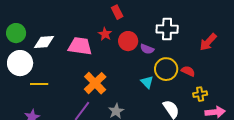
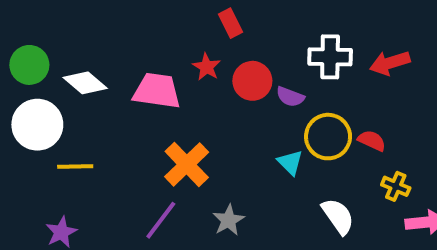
white diamond: (44, 42) -> (85, 83), turned 45
red arrow: (208, 42) -> (390, 63), moved, turned 30
yellow cross: (200, 94) -> (396, 186), turned 32

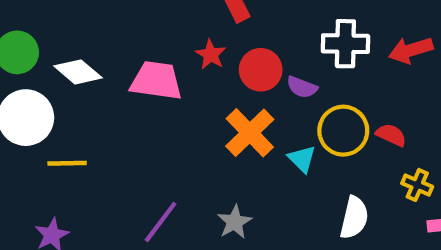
orange cross: (187, 164) -> (250, 133), moved
white semicircle: (338, 216) -> (354, 218), turned 48

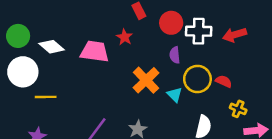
red circle: (261, 70) -> (171, 23), moved
purple semicircle: (302, 87) -> (175, 55), turned 63

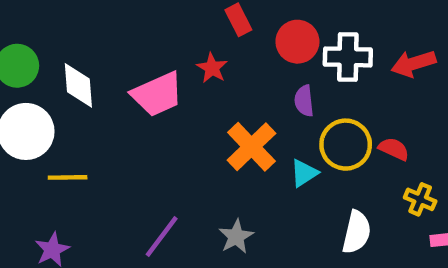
white diamond: (52, 47) -> (78, 85), turned 45
pink trapezoid: (95, 51) -> (157, 94), turned 148
cyan triangle: (175, 95) -> (304, 173), turned 42

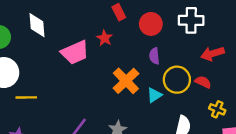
white cross: (348, 57) -> (191, 20), moved
red arrow: (414, 64) -> (212, 54), moved
white diamond: (78, 85) -> (37, 25), moved

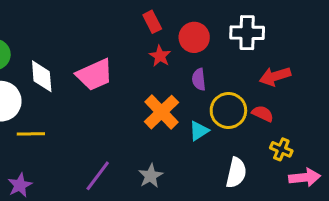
white diamond: (37, 25) -> (42, 76), moved
red star: (105, 38) -> (160, 56), moved

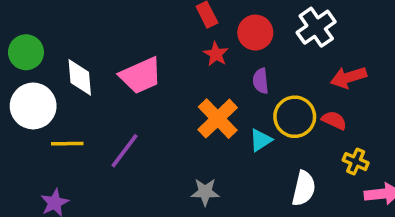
white cross: (247, 33) -> (316, 27), turned -36
purple line: (98, 176) -> (125, 151), moved
gray star: (151, 176) -> (205, 192), turned 30

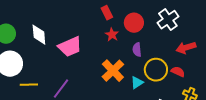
white diamond: (80, 77) -> (39, 35), moved

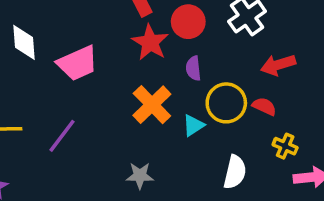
red star: (112, 35) -> (150, 42), size x1.5

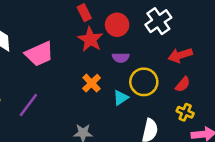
purple semicircle: (193, 68) -> (121, 58), turned -84
orange cross: (152, 105) -> (92, 83), size x0.7
red semicircle: (264, 106) -> (183, 84), moved, turned 105

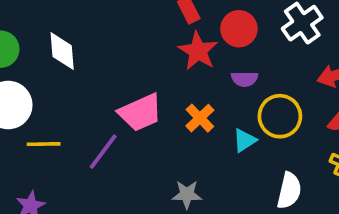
pink trapezoid: (39, 54) -> (140, 112), moved

